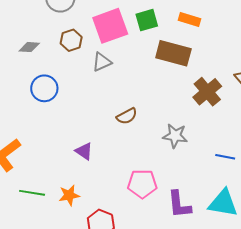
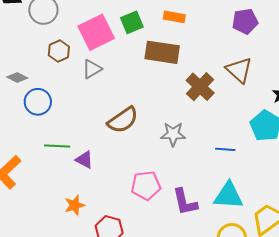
gray diamond: (29, 47) -> (17, 77), moved, turned 30
brown semicircle: (127, 116) -> (123, 120), size x1.5
green line: (32, 193) -> (57, 146), moved

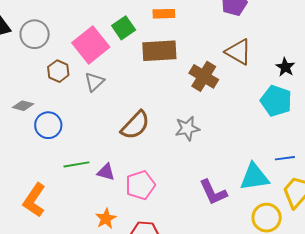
blue line: (225, 149) -> (285, 158), moved
pink pentagon: (146, 186) -> (140, 185), moved

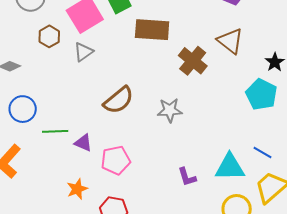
blue circle: (48, 125) -> (23, 109), moved
blue line: (285, 158) -> (262, 152), turned 30
purple L-shape: (213, 192) -> (187, 177), size x0.7

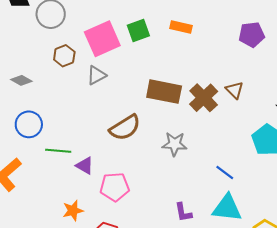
brown rectangle: (152, 30) -> (164, 92), moved
brown triangle: (230, 41) -> (235, 90), moved, size x0.7
blue line: (262, 152) -> (225, 172), moved

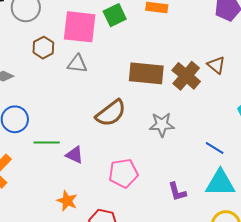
pink square: (102, 39) -> (80, 27), turned 36
gray triangle: (96, 75) -> (77, 64), turned 40
pink pentagon: (115, 187) -> (123, 173), moved
orange star: (73, 211) -> (67, 201), turned -30

